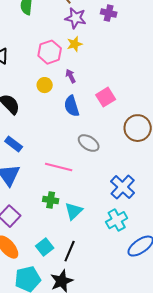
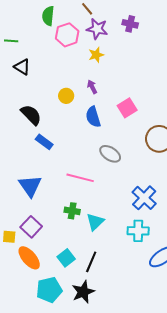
pink hexagon: (50, 52) -> (67, 35), moved
blue rectangle: (14, 144) -> (44, 142), moved
cyan cross: (117, 220) -> (138, 231), turned 30

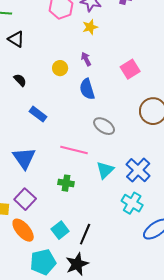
pink square: (127, 108) -> (130, 69), moved
black semicircle: (31, 115) -> (20, 80), moved, size x0.6
cyan triangle: (95, 222) -> (105, 170), moved
cyan cross: (138, 231) -> (132, 203), turned 30

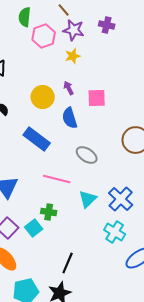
yellow circle: (60, 68) -> (43, 97), size x1.5
pink square: (130, 69) -> (97, 98), moved, turned 30
blue rectangle: (38, 114) -> (37, 139), moved, size x1.5
cyan square: (60, 230) -> (34, 228), moved

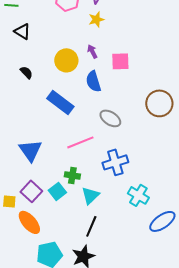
pink line: (57, 179) -> (80, 142), turned -36
cyan triangle: (88, 199) -> (90, 195), moved
blue cross: (121, 199) -> (115, 162), moved, turned 30

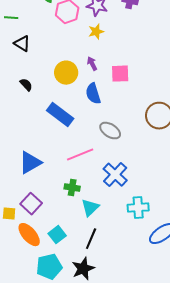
blue triangle: (30, 150) -> (30, 163), turned 35
blue cross: (115, 162) -> (115, 175), turned -30
cyan square: (57, 191) -> (57, 235), moved
cyan cross: (138, 195) -> (138, 208), turned -35

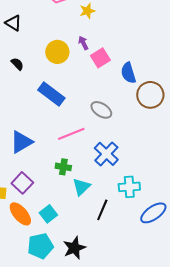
pink square: (120, 74) -> (100, 58), moved, turned -30
blue semicircle: (93, 94) -> (128, 73), moved
black line: (91, 239) -> (102, 210), moved

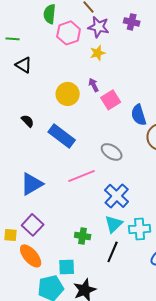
black semicircle: (17, 64) -> (28, 121), moved
green cross: (63, 167) -> (83, 236), moved
cyan triangle: (81, 187) -> (114, 224), moved
cyan square: (48, 214) -> (67, 267), moved, turned 36

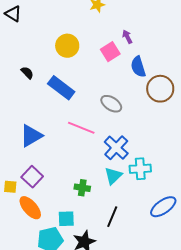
black triangle: (24, 65) -> (13, 14), moved
purple arrow: (94, 85) -> (127, 37), moved
pink line: (82, 176) -> (81, 128), turned 44
cyan cross: (140, 229) -> (140, 169), moved
black line: (113, 252) -> (112, 217), moved

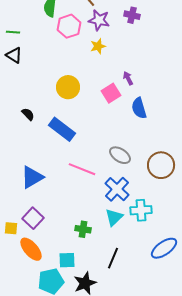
brown circle: (160, 89) -> (161, 165), moved
gray ellipse: (111, 104) -> (120, 155), moved

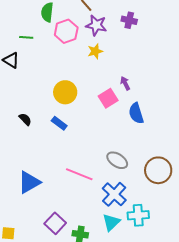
green line: (13, 32) -> (26, 37), moved
blue rectangle: (62, 129) -> (59, 123), moved, size x0.6
purple square: (33, 218) -> (55, 223), moved

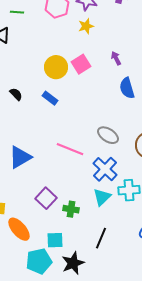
pink square: (108, 98) -> (81, 64), moved

